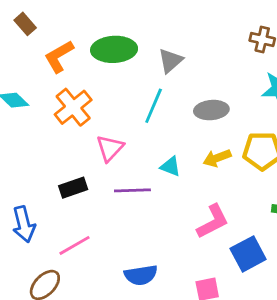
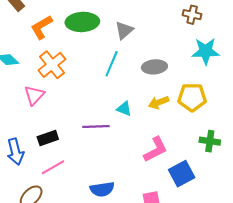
pink triangle: (110, 148) -> (34, 95), moved
black rectangle: (73, 188) -> (48, 138), moved

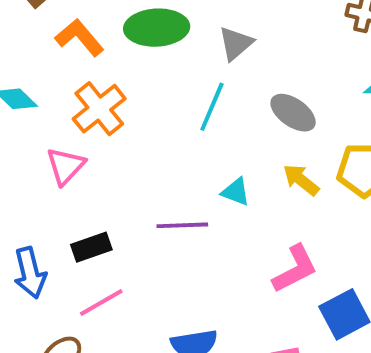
orange L-shape: (42, 27) -> (79, 37), turned 80
gray ellipse: (154, 67) -> (293, 113), turned 40
yellow arrow: (159, 102) -> (301, 180), turned 60

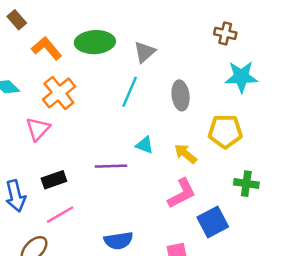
gray ellipse: (293, 113) -> (181, 95), turned 48
yellow arrow: (301, 180) -> (185, 154), moved

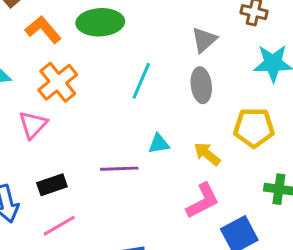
gray triangle: (145, 52) -> (204, 40), moved
cyan triangle: (145, 145) -> (159, 144), turned -30

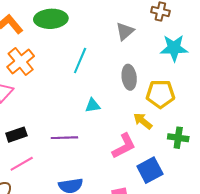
gray ellipse: (201, 85) -> (129, 77), moved
yellow arrow: (207, 154) -> (143, 121), moved
purple line: (119, 169) -> (64, 138), moved

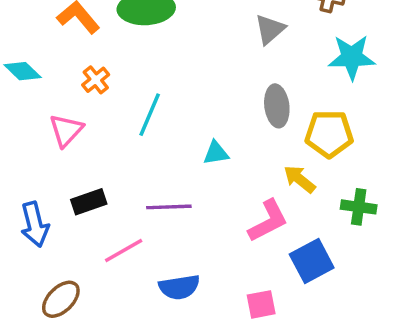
cyan line: (80, 61) -> (150, 115), moved
orange cross: (21, 62) -> (96, 80), size x0.6
pink line: (22, 164) -> (124, 250), moved

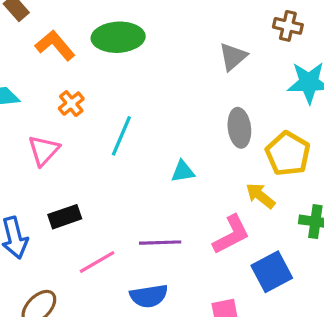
yellow pentagon: (329, 134) -> (288, 154), turned 30
purple line: (169, 207) -> (160, 243), moved

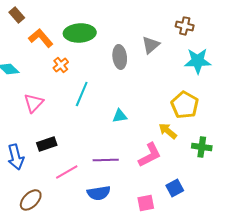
orange cross: (71, 104) -> (61, 65), moved
gray ellipse: (239, 128) -> (120, 57), moved
blue square: (272, 272) -> (175, 188), moved, size x0.7

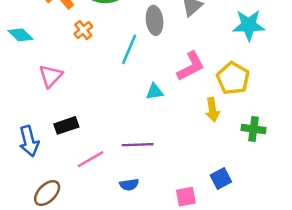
cyan line: (82, 94) -> (129, 49), moved
yellow arrow: (168, 131) -> (212, 110), turned -138
pink L-shape: (150, 155) -> (191, 66), moved
blue semicircle: (99, 193) -> (129, 185), size x0.7

